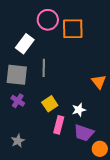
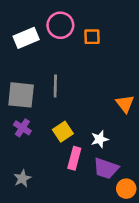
orange square: (73, 29) -> (92, 37), size x0.6
white rectangle: (25, 44) -> (26, 38), moved, turned 30

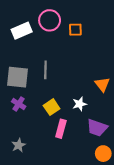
white star: (100, 139) -> (79, 104), moved
purple trapezoid: (106, 168) -> (97, 128), moved

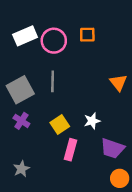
pink circle: (50, 20) -> (54, 41), moved
gray square: (18, 77) -> (20, 90), turned -35
orange triangle: (102, 84) -> (118, 83), moved

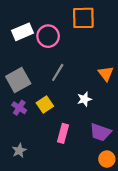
orange square: (87, 35) -> (83, 18), moved, size x1.6
gray line: (53, 81) -> (58, 72), moved, turned 30
white star: (92, 121) -> (84, 99), moved
yellow square: (60, 124) -> (45, 105), moved

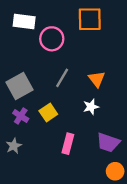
white rectangle: (22, 32) -> (24, 22), moved, turned 30
orange triangle: (106, 74) -> (97, 79), moved
gray star: (19, 150) -> (14, 146), moved

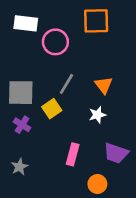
gray square: (19, 86) -> (21, 93), turned 30
yellow square: (48, 112) -> (52, 109), moved
gray star: (14, 146) -> (20, 167), moved
orange circle: (115, 171) -> (97, 184), moved

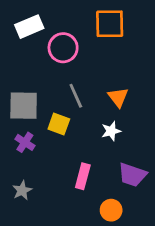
white rectangle: (26, 23) -> (29, 27), turned -30
gray line: (67, 84) -> (76, 96), turned -55
yellow square: (52, 109) -> (59, 124), turned -36

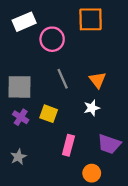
yellow square: (59, 124) -> (49, 114), moved

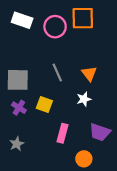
white rectangle: (24, 22) -> (22, 20), turned 42
pink circle: (52, 39) -> (55, 27), moved

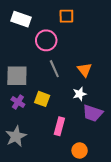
orange square: (83, 18) -> (66, 16), moved, size x0.7
pink circle: (55, 27) -> (46, 40), moved
purple trapezoid: (100, 132) -> (93, 113), moved
gray star: (17, 144) -> (16, 136), size x1.5

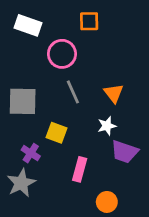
purple cross: (18, 102) -> (31, 153), moved

